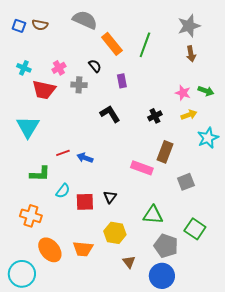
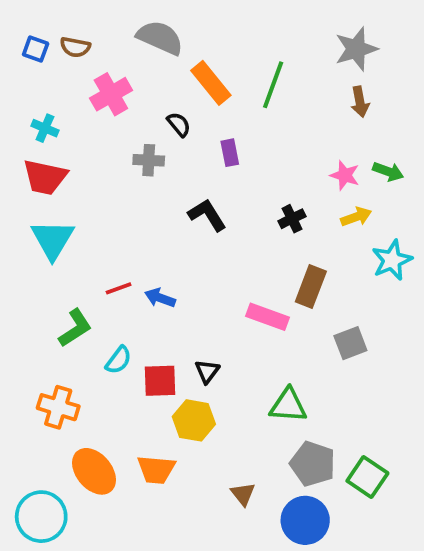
pink cross: (59, 68) -> (111, 94), moved, size x1.5
red trapezoid: (44, 90) -> (45, 177), moved
green L-shape: (40, 174) -> (75, 328), turned -35
green square: (195, 229) -> (367, 477), moved
yellow hexagon: (115, 233) -> (194, 420), moved

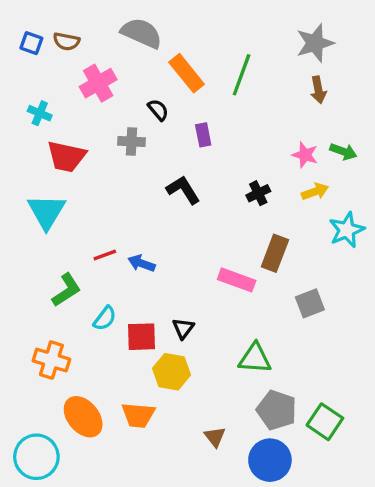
red trapezoid: (45, 177) -> (66, 157), moved

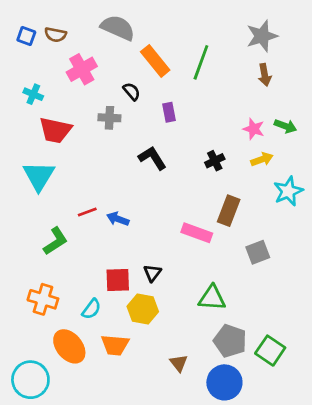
cyan semicircle: (105, 318) -> (91, 309), moved

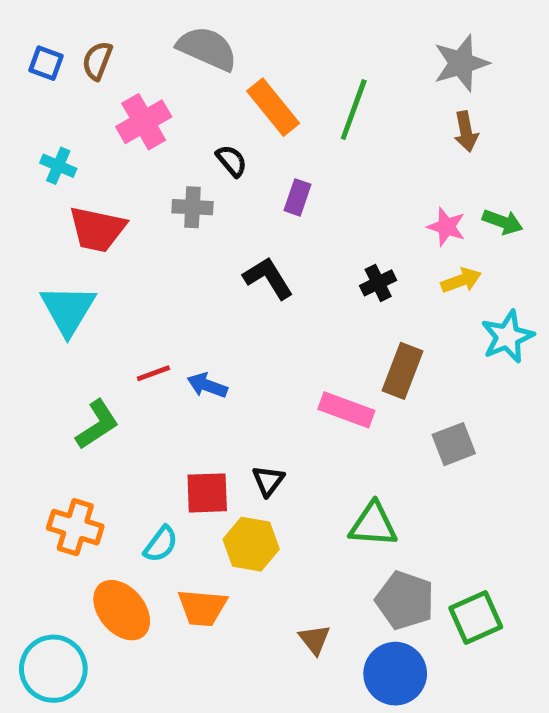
brown semicircle: (55, 35) -> (97, 61), turned 100
purple rectangle: (169, 112) -> (298, 197), turned 30
green square: (270, 351) -> (476, 617), turned 32

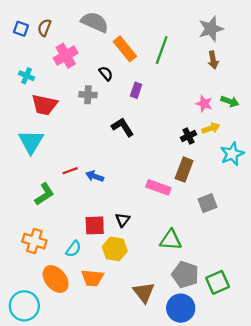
black cross: (378, 283) -> (189, 136), moved
brown triangle: (315, 639) -> (144, 292), size x1.5

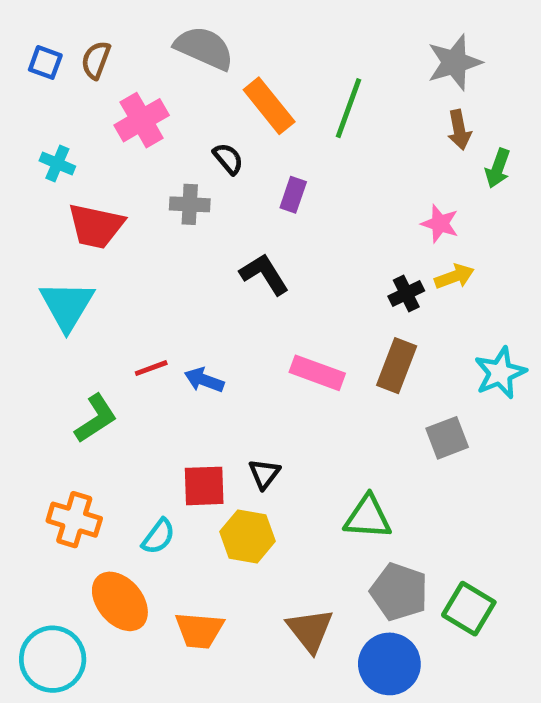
green arrow: (230, 101) -> (498, 168), moved, turned 90
cyan star: (232, 154) -> (500, 373), moved
pink rectangle: (158, 187) -> (317, 373), moved
orange trapezoid: (92, 278) -> (199, 630), moved
green square: (218, 282) -> (469, 609), turned -35

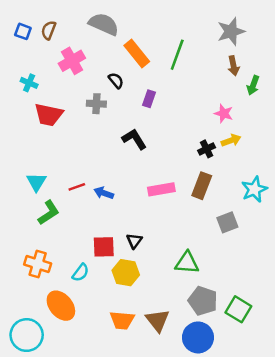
cyan triangle: (67, 305) -> (36, 182), moved, size x0.7
pink rectangle: (317, 373) -> (161, 189), turned -30
orange trapezoid: (199, 630) -> (122, 320), moved

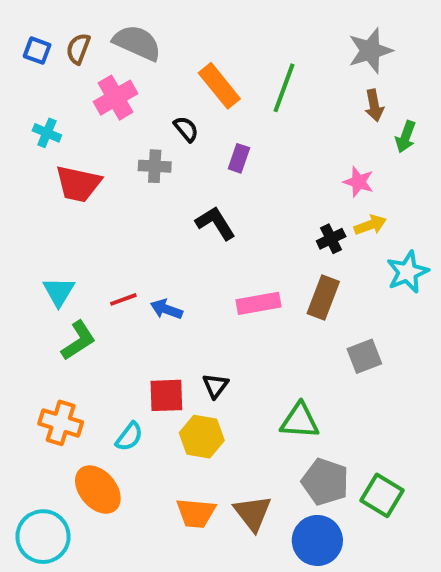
gray semicircle: (104, 24) -> (137, 43), moved
cyan star: (254, 189) -> (407, 272), moved

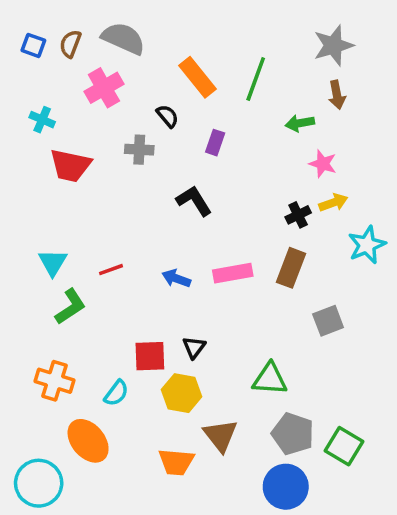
green arrow: (406, 137) -> (300, 123), moved, turned 60
blue arrow: (166, 309) -> (176, 278), moved
brown triangle: (253, 513) -> (220, 436), moved

